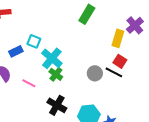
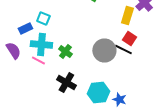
cyan cross: (52, 58) -> (41, 44), moved, turned -35
gray circle: (95, 73) -> (104, 50), size x1.5

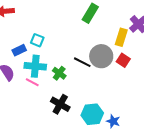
gray circle: (104, 50) -> (101, 56), moved
black line: (123, 50) -> (82, 62), moved

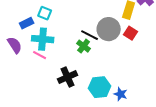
green cross: (59, 73) -> (84, 46), moved
black cross: (60, 104) -> (68, 77), turned 36

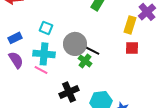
blue rectangle: (27, 23) -> (15, 38), moved
gray circle: (109, 29) -> (75, 44), moved
red square: (131, 33) -> (132, 48), turned -32

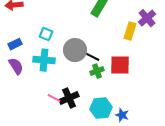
red square: (132, 48) -> (120, 65), moved, size x1.5
green cross: (85, 61) -> (97, 71), moved, turned 32
pink line: (41, 70) -> (54, 98), moved

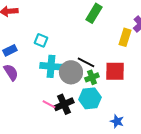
gray circle: (75, 50) -> (71, 72), moved
cyan cross: (44, 60) -> (51, 66), moved
cyan hexagon: (101, 108) -> (90, 98), moved

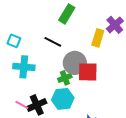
black line: (86, 62) -> (53, 42), moved
gray circle: (71, 72) -> (75, 63), moved

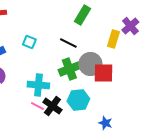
cyan cross: (24, 67) -> (38, 85), moved
green cross: (65, 78) -> (69, 69), moved, size x1.5
black cross: (37, 105) -> (52, 106), turned -30

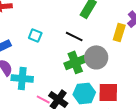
red square: (103, 73) -> (108, 92), moved
cyan cross: (38, 85) -> (22, 78), moved

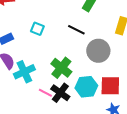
green cross: (75, 62) -> (61, 68), moved, turned -30
cyan cross: (22, 78) -> (24, 72), turned -30

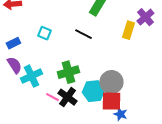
gray circle: (98, 51) -> (111, 82), moved
green cross: (61, 68) -> (68, 72), turned 35
red square: (110, 86) -> (111, 101), moved

